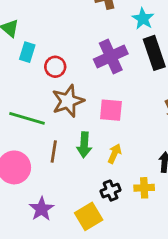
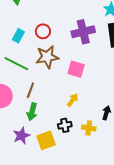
cyan rectangle: (27, 52) -> (18, 36), moved
green arrow: (84, 145) -> (32, 112), moved
purple star: (42, 209) -> (21, 136), moved

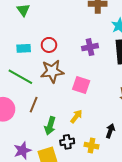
purple cross: (83, 32) -> (90, 47), size x0.7
cyan rectangle: (18, 36) -> (24, 48), turned 56
green arrow: (32, 112) -> (50, 126), moved

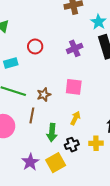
red circle: (49, 45) -> (35, 46), moved
brown star: (52, 71) -> (44, 95), moved, size x0.6

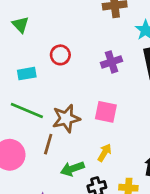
brown star: (44, 95) -> (66, 118), size x1.5
green arrow: (52, 133) -> (72, 169), turned 60

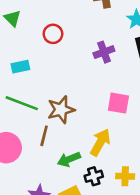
red circle: (60, 55) -> (53, 34), moved
pink square: (106, 112) -> (118, 103), moved
yellow arrow: (105, 153) -> (100, 142), size x1.5

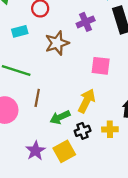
cyan rectangle: (20, 67) -> (20, 31), moved
brown star: (61, 110) -> (57, 43), moved

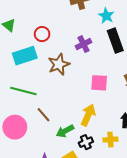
cyan rectangle: (20, 31) -> (25, 56), size x1.6
brown line: (37, 98) -> (44, 115), turned -49

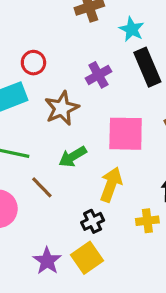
pink square: (99, 83) -> (126, 134), size x1.4
green arrow: (65, 131) -> (73, 157), moved
black cross: (86, 142) -> (93, 221), moved

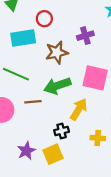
green arrow: (73, 157) -> (57, 86), size x1.4
brown line: (42, 187) -> (33, 102), turned -63

